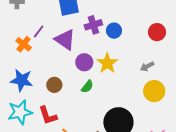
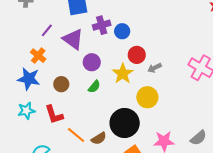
red circle: (157, 32) -> (137, 55), moved
orange cross: (24, 44) -> (38, 56), moved
yellow star: (107, 63) -> (123, 74), moved
yellow circle: (154, 91) -> (147, 97), moved
cyan star: (20, 112) -> (26, 111), size x0.7

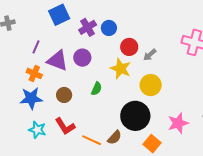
purple triangle: (73, 39) -> (57, 61), moved
purple circle: (92, 62) -> (82, 58), moved
cyan star: (26, 111) -> (37, 130), turned -30

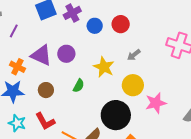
purple cross: (88, 27) -> (72, 13), moved
purple line: (36, 47) -> (14, 31), moved
red circle: (129, 47) -> (121, 24), moved
pink star: (178, 123) -> (156, 103), moved

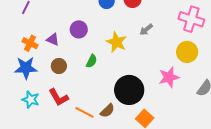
purple triangle: (41, 55) -> (53, 40), moved, size x0.6
yellow circle: (133, 85) -> (187, 52), moved

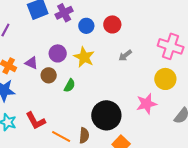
yellow star: (116, 42) -> (84, 57), moved
brown circle: (59, 66) -> (49, 75), moved
brown semicircle: (107, 111) -> (84, 135), turned -42

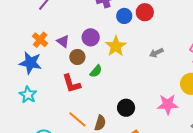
red circle: (112, 24) -> (145, 12), moved
black circle: (106, 115) -> (126, 108), size x0.6
red L-shape: (36, 121) -> (71, 83), moved

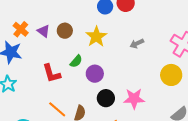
purple circle: (91, 37) -> (95, 74), moved
brown circle: (77, 57) -> (65, 31), moved
pink star: (168, 104) -> (134, 99), moved

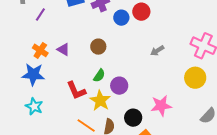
brown circle: (65, 31) -> (98, 47), moved
yellow star: (96, 37) -> (100, 101), moved
black circle: (106, 98) -> (133, 118), moved

